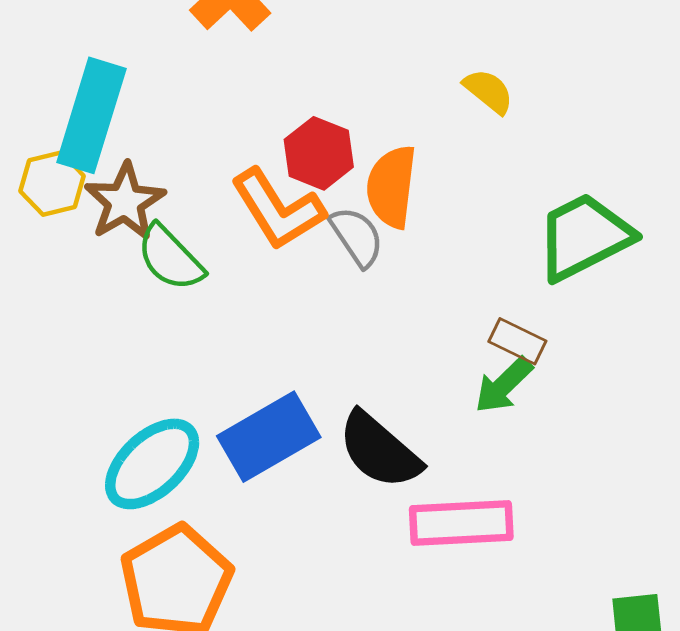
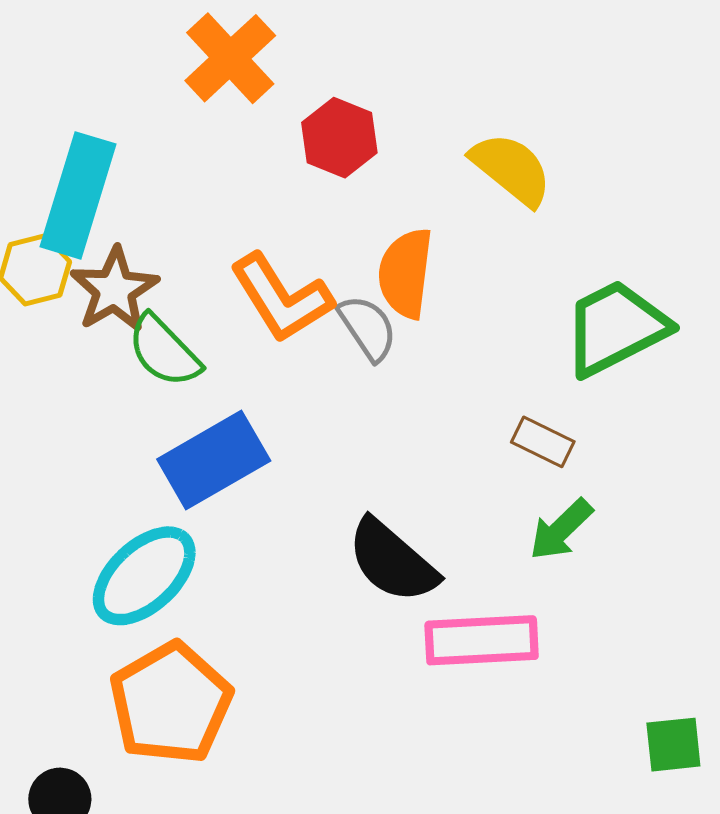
yellow semicircle: (489, 91) -> (511, 169), size x1.5
red hexagon: (319, 153) -> (339, 138), moved
green arrow: (504, 385) -> (561, 530), moved
blue rectangle: (269, 437) -> (214, 460), moved

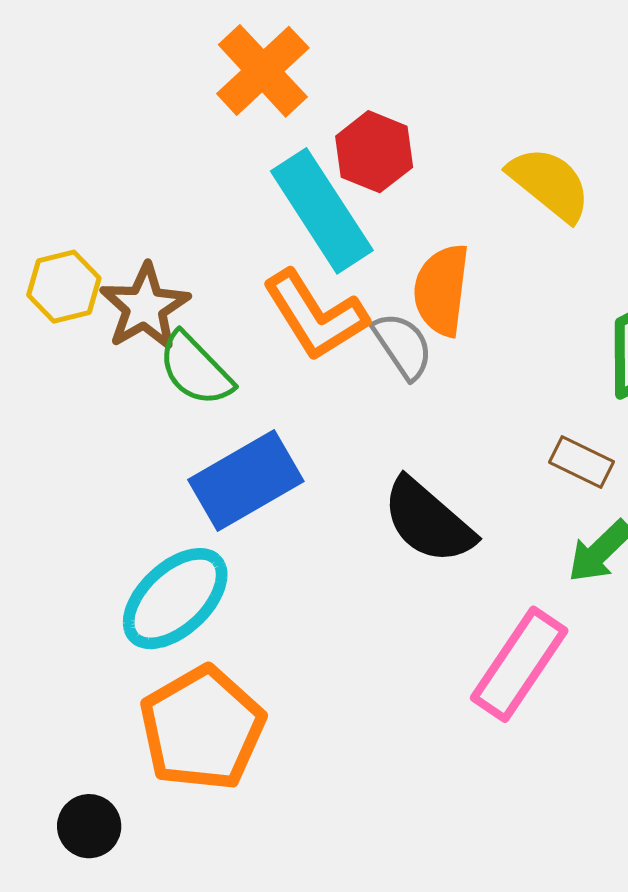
cyan rectangle: (78, 195) -> (322, 211), moved, turned -50
black semicircle: (392, 561) -> (428, 521), moved
pink rectangle: (482, 640) -> (519, 664), turned -53

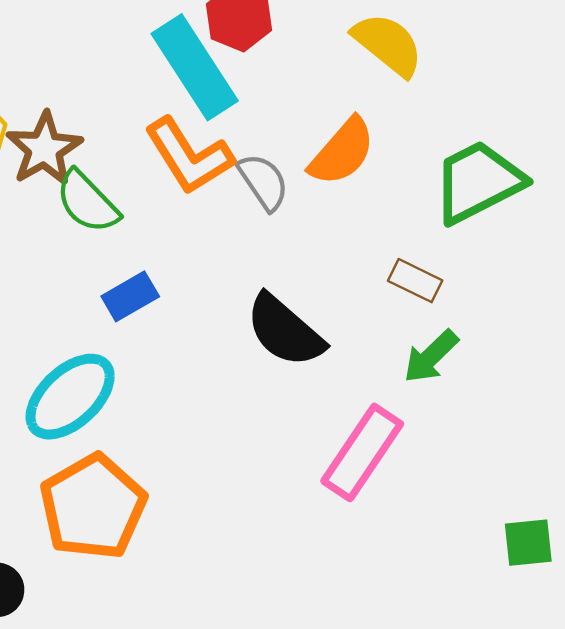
orange semicircle: (442, 290) -> (342, 152), moved, turned -146
blue rectangle: (246, 481) -> (130, 296), size x0.6

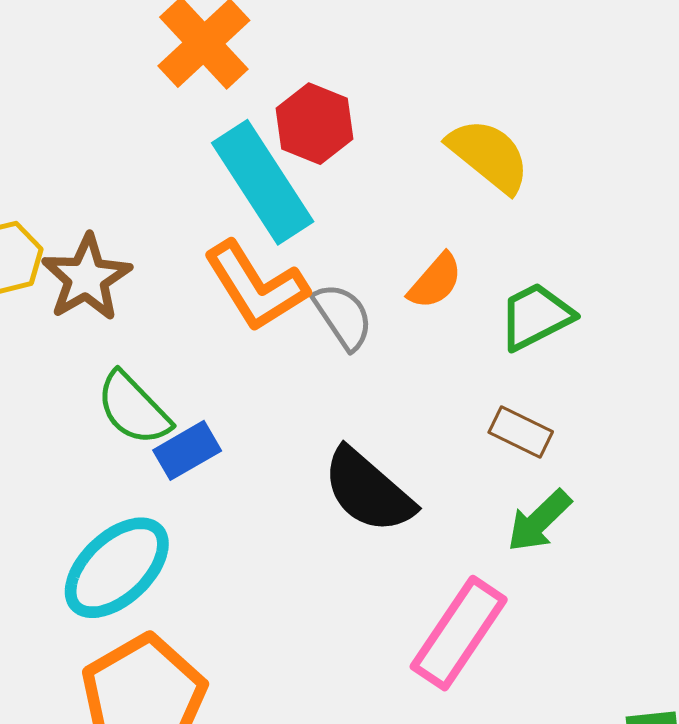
orange semicircle: (342, 152) -> (435, 281), size x0.7
green trapezoid: (478, 182) -> (536, 316), moved, size x0.7
green semicircle: (87, 202) -> (133, 409), moved

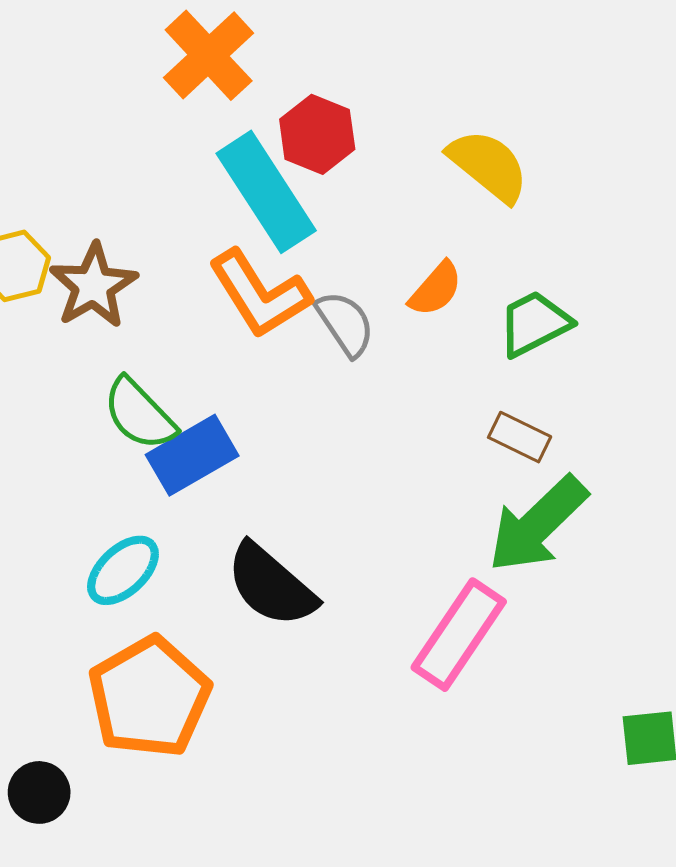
blue rectangle: (187, 450) -> (192, 455), size x1.4
black semicircle: (368, 491) -> (271, 585), moved
green arrow: (539, 521) -> (538, 524), size x1.6
cyan ellipse: (117, 568) -> (123, 570), size x0.7

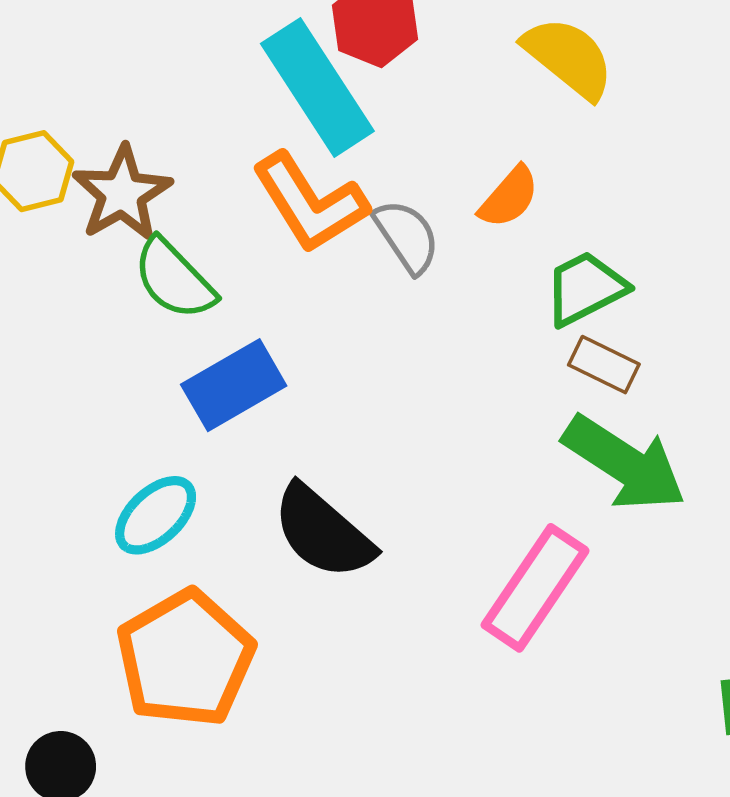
green trapezoid: (534, 324) -> (585, 288), moved
green semicircle: (139, 414) -> (174, 279), moved
green arrow: (538, 524) -> (624, 463), turned -103

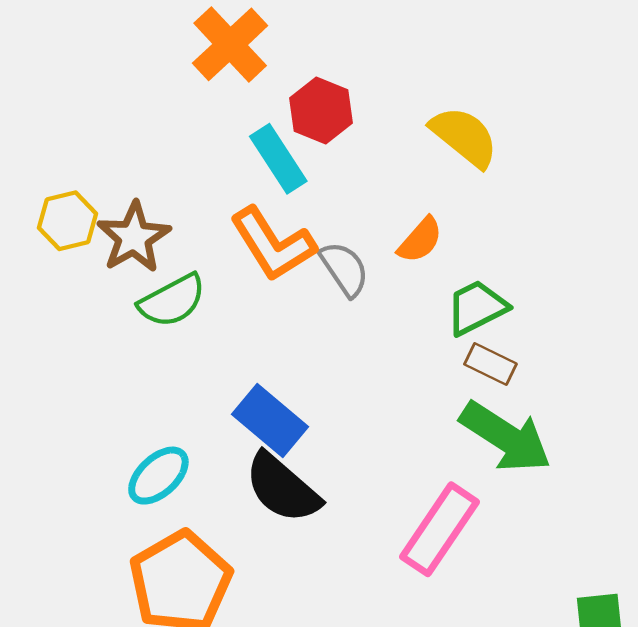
cyan rectangle: (317, 87) -> (278, 159), size x0.7
green semicircle: (174, 279) -> (172, 301), turned -74
blue rectangle: (234, 385) -> (270, 420), moved, turned 70

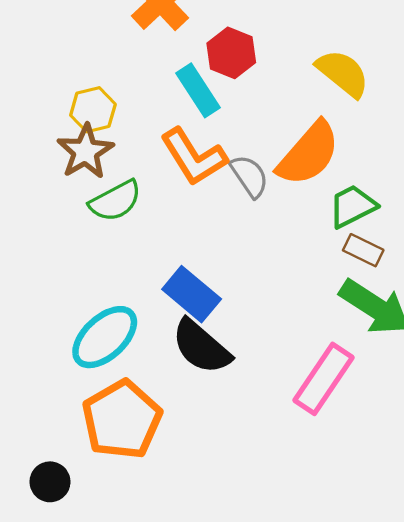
yellow hexagon: (68, 221) -> (93, 110), moved
orange semicircle: (420, 240) -> (308, 154), size x1.8
cyan ellipse: (158, 476) -> (105, 337), size x1.4

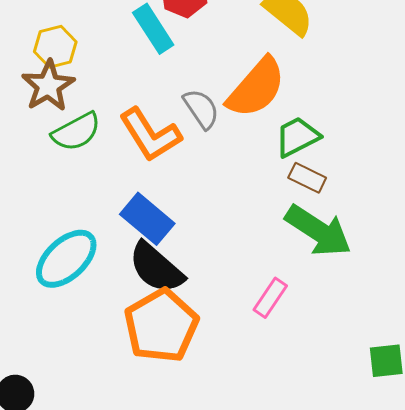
orange L-shape: (194, 157) -> (150, 135), moved
pink rectangle: (323, 379) -> (270, 298), size x0.6
orange pentagon: (122, 420) -> (161, 326), moved

